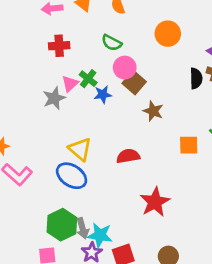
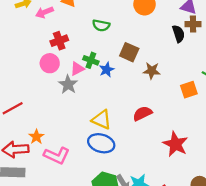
pink circle: (125, 68) -> (50, 63), moved
pink triangle: (70, 84) -> (77, 69), turned 32

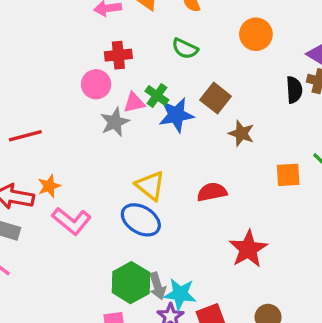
blue star: (107, 70) -> (176, 115), size x1.5

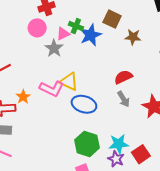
yellow triangle: (150, 186) -> (69, 82), moved
pink L-shape: (72, 221) -> (52, 89), moved
gray arrow: (157, 286) -> (124, 99), moved

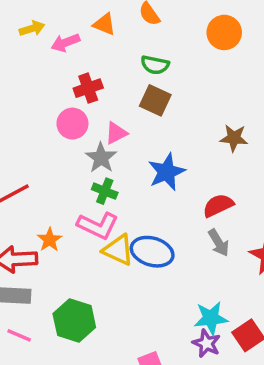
brown square: (112, 19) -> (155, 100), moved
green cross: (76, 26) -> (105, 191), moved
blue star: (91, 35) -> (167, 172), moved
yellow triangle: (69, 82) -> (118, 250), moved
green hexagon: (87, 144) -> (74, 320), moved

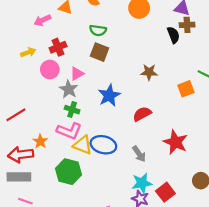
yellow arrow: (32, 28) -> (28, 52), moved
gray arrow: (219, 243) -> (139, 154), moved
green hexagon: (74, 320) -> (69, 172), moved

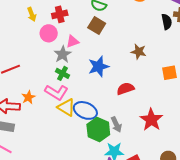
yellow arrow: (28, 52) -> (32, 14), turned 80
green hexagon: (69, 172) -> (98, 130), moved

